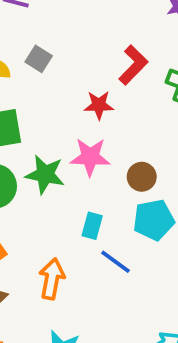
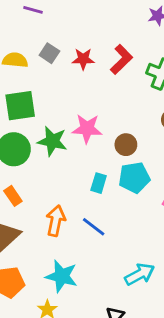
red star: (99, 105) -> (83, 59), moved
cyan rectangle: (92, 226) -> (99, 183), moved
blue line: (115, 262) -> (94, 227), moved

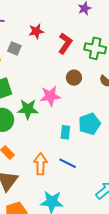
red star: (83, 59) -> (36, 31), moved
brown circle: (126, 145) -> (74, 78), moved

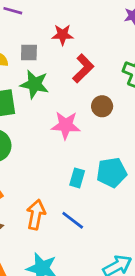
red L-shape: (65, 43) -> (83, 68), moved
gray square: (14, 48) -> (29, 52), turned -32
green star: (28, 109) -> (34, 84), moved

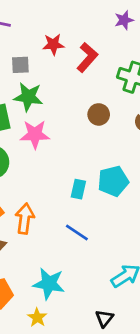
red L-shape: (83, 68) -> (87, 57), moved
pink star: (66, 125) -> (35, 134), moved
orange arrow: (36, 215) -> (25, 219), moved

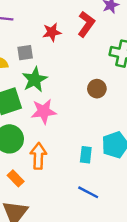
red L-shape: (87, 57) -> (86, 24), moved
green star: (28, 97) -> (35, 80), turned -30
orange arrow: (25, 219) -> (38, 156), moved

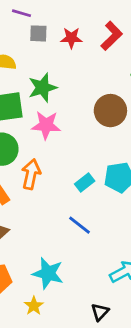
gray square: (25, 53) -> (38, 33), moved
brown circle: (97, 89) -> (110, 111), size x1.5
cyan rectangle: (86, 155) -> (85, 183), turned 35

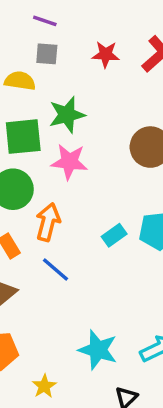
gray square: (38, 33) -> (47, 54), moved
blue line: (80, 225) -> (55, 269), moved
cyan star: (48, 273) -> (98, 350), moved

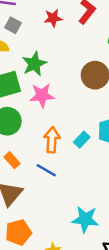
gray square: (47, 54) -> (13, 25), turned 35
orange arrow: (48, 222) -> (52, 140), moved

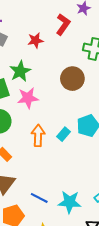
red star: (53, 18) -> (35, 40), moved
blue line: (46, 170) -> (39, 198), moved

